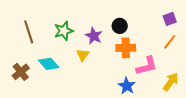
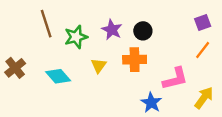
brown line: (29, 32) -> (46, 24), moved
purple star: (94, 36) -> (112, 30), moved
orange cross: (126, 48) -> (135, 60), moved
brown cross: (21, 72) -> (15, 68), moved

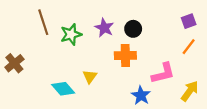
yellow triangle: (99, 66) -> (90, 77), moved
cyan diamond: (58, 76) -> (63, 89), moved

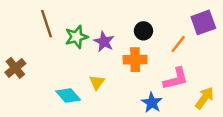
purple square: (189, 21) -> (203, 22), size x1.5
purple star: (104, 28) -> (104, 42), moved
orange line: (189, 47) -> (178, 44), moved

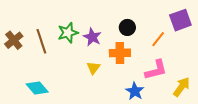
brown line: (47, 24) -> (41, 41), moved
brown cross: (15, 68) -> (14, 40), moved
yellow triangle: (97, 82) -> (93, 68), moved
cyan diamond: (68, 95) -> (37, 88), moved

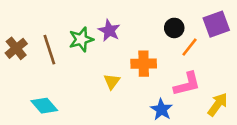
black circle: (127, 27) -> (174, 28), moved
purple star: (92, 37) -> (109, 30), moved

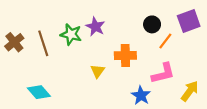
green star: (81, 39) -> (71, 34), turned 30

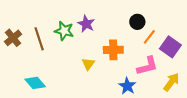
purple square: (189, 21) -> (170, 47), moved, turned -35

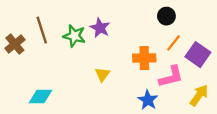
black circle: (137, 22) -> (166, 16), moved
brown line: (39, 39) -> (42, 30), moved
orange cross: (113, 50) -> (144, 58), moved
cyan diamond: (35, 83) -> (41, 97), turned -50

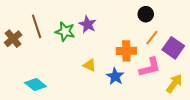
yellow triangle: (102, 74) -> (90, 65), turned -40
cyan diamond: (41, 97) -> (36, 85), turned 40
blue star: (148, 100) -> (115, 76), moved

